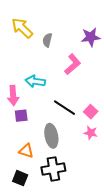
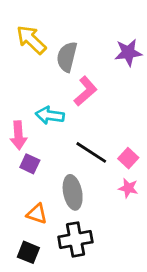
gray semicircle: (47, 40) -> (67, 57), size x1.5
pink L-shape: (73, 64) -> (85, 91), moved
purple square: (21, 116) -> (30, 164), turned 32

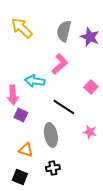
purple star: (128, 53) -> (90, 37), turned 30
gray semicircle: (67, 57) -> (64, 31), moved
pink square: (128, 158) -> (91, 87), moved
black cross: (75, 239) -> (53, 168), size x0.6

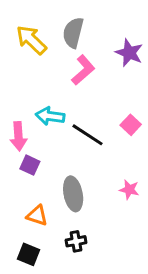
gray semicircle: (64, 31) -> (73, 33), moved
pink L-shape: (60, 64) -> (83, 70), moved
black line: (64, 107) -> (88, 135), moved

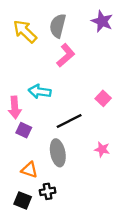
purple star: (129, 53) -> (102, 21), moved
black line: (88, 135) -> (69, 121), moved, turned -60
black cross: (76, 241) -> (48, 191), moved

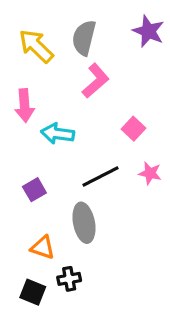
pink square: (103, 98) -> (134, 129), moved
pink arrow: (15, 107) -> (25, 105), moved
purple square: (24, 130) -> (34, 190), turned 35
pink star: (102, 149) -> (150, 173), moved

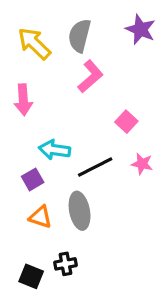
cyan arrow: (58, 134) -> (55, 150), moved
orange triangle: (43, 247) -> (40, 217), moved

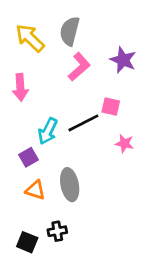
purple star: (140, 29) -> (123, 60), moved
pink square: (126, 122) -> (111, 107), turned -30
cyan arrow: (55, 150) -> (48, 131), turned -72
black line: (95, 167) -> (83, 123), moved

